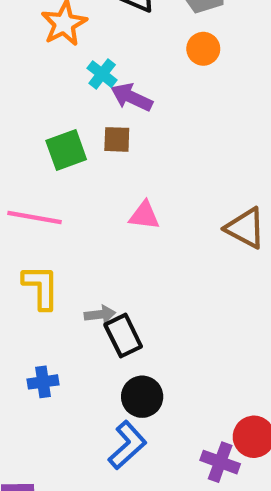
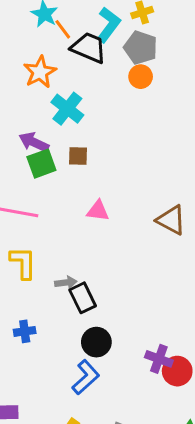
orange circle: (203, 49) -> (141, 77), moved
cyan cross: (102, 74) -> (67, 109), size x1.5
purple arrow: (132, 97) -> (34, 142), moved
purple cross: (220, 462) -> (159, 359), moved

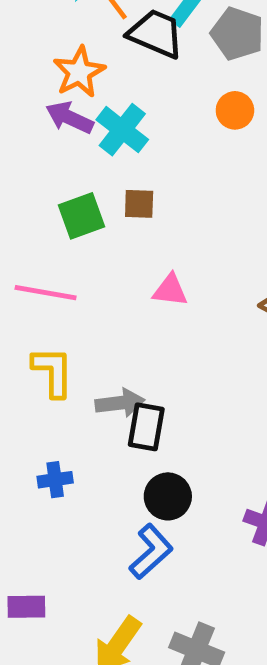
orange circle: (141, 77) -> (235, 110), moved
purple arrow: (34, 142) -> (70, 118), moved
gray arrow: (66, 283) -> (120, 403), size x1.4
black rectangle: (83, 298) -> (146, 427), turned 36

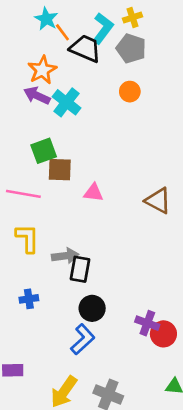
brown square: (139, 204) -> (60, 170), moved, size x1.4

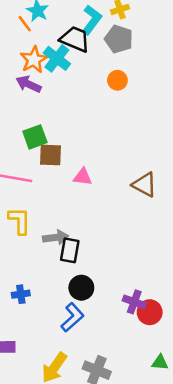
orange line: (62, 32) -> (25, 24), moved
cyan cross: (67, 102) -> (57, 58), moved
blue cross: (29, 299) -> (21, 294), moved

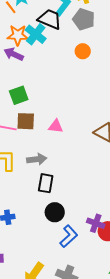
orange star: (34, 60) -> (18, 35), turned 30
brown square: (50, 155) -> (26, 121), moved
gray arrow: (56, 237) -> (37, 159), moved
blue L-shape: (72, 317) -> (69, 236), moved

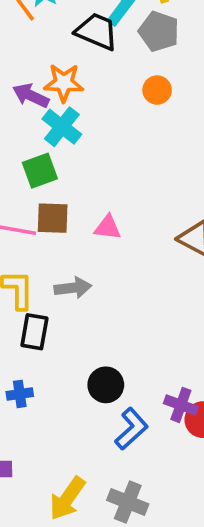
cyan cross: (36, 34) -> (62, 127), moved
orange star: (18, 35) -> (64, 83), moved
black rectangle: (46, 183) -> (34, 332), moved

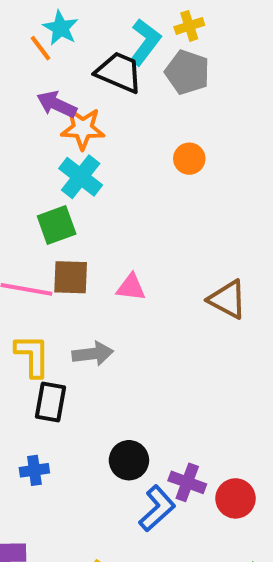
orange circle: (157, 90) -> (189, 159), moved
purple arrow: (31, 96) -> (57, 104), moved
purple cross: (181, 405) -> (187, 482), moved

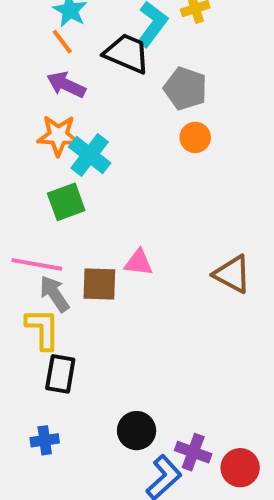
orange line: (40, 48) -> (62, 42), moved
gray pentagon: (187, 72) -> (185, 89), moved
orange star: (83, 128) -> (58, 135), moved
brown square: (71, 277) -> (99, 284), moved
gray arrow: (93, 354) -> (54, 294), moved, turned -117

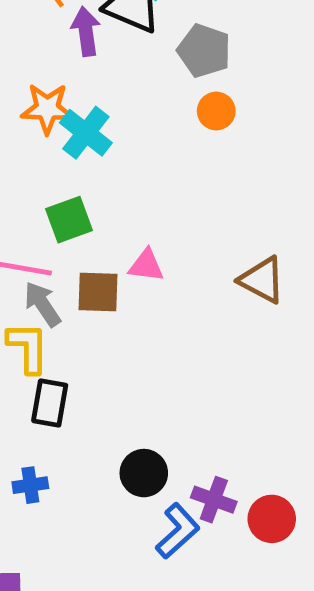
purple arrow: (66, 85) -> (86, 31), moved, turned 57
green square: (66, 202) -> (69, 220), moved

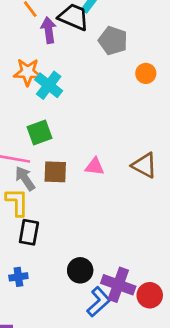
orange circle: (216, 111) -> (146, 73), moved
pink triangle: (146, 265) -> (95, 167), moved
purple cross: (214, 500) -> (118, 285), size x1.4

